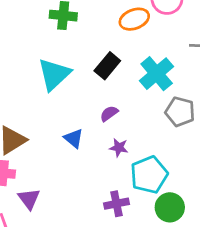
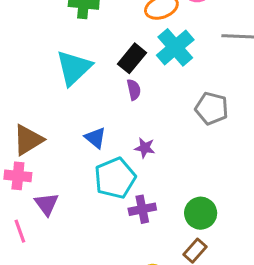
cyan cross: (157, 74) -> (175, 47), moved
purple semicircle: (109, 114) -> (134, 90), moved, turned 114
cyan pentagon: (149, 175) -> (115, 178), moved

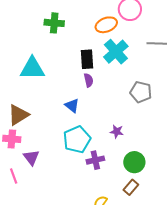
black rectangle: (132, 58) -> (87, 59), turned -42
cyan triangle: (74, 68) -> (32, 68), moved, turned 44
blue triangle: (95, 138) -> (72, 106), moved
purple star: (145, 148) -> (117, 132), moved

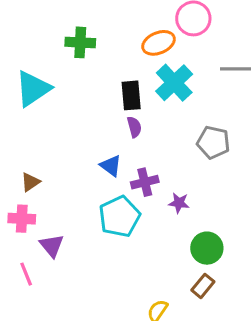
cyan triangle: (32, 68) -> (33, 89), moved, turned -32
brown triangle: (18, 115) -> (30, 182), size x0.6
purple cross: (95, 160) -> (145, 182), moved

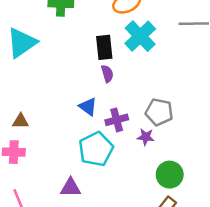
gray pentagon: (213, 142) -> (159, 112), moved
brown triangle: (30, 182) -> (21, 121), turned 36
purple triangle: (52, 246) -> (71, 188), moved, turned -50

